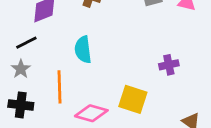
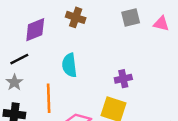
purple cross: (169, 65) -> (123, 79), moved

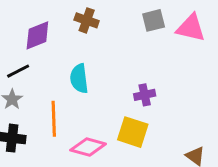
pink triangle: (161, 24) -> (191, 28), size x1.5

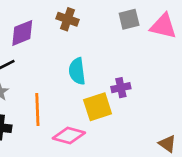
cyan semicircle: (79, 78) -> (77, 71), moved
yellow square: (133, 132) -> (98, 107), moved, turned -36

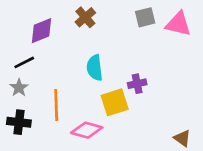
brown cross: (68, 19) -> (85, 17), turned 30

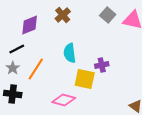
gray square: (145, 17) -> (108, 15), turned -35
yellow square: (115, 102) -> (85, 79), turned 30
orange line: (56, 105) -> (36, 69), moved, turned 35

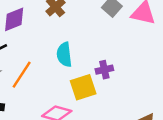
yellow square: (85, 79) -> (83, 87), turned -30

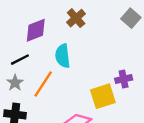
cyan semicircle: (64, 55) -> (63, 56), moved

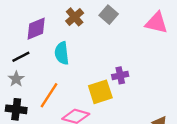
gray square: (131, 18) -> (109, 15), moved
orange line: (43, 84) -> (49, 95), moved

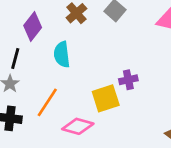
purple diamond: (36, 29) -> (33, 27), turned -30
black line: (21, 57) -> (15, 58), turned -48

